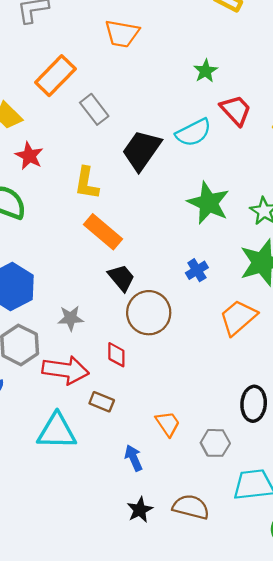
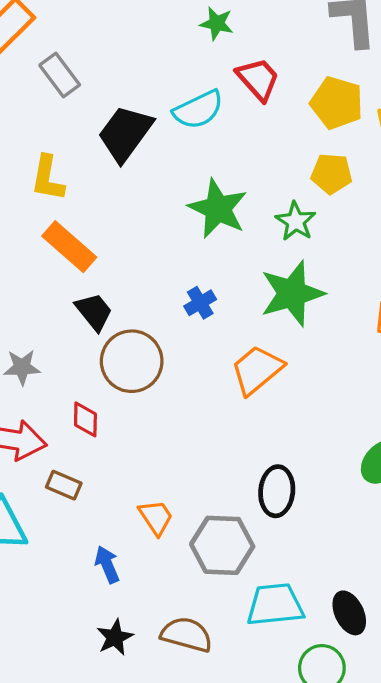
green star: (206, 71) -> (217, 23), turned -30
gray hexagon: (215, 443) -> (222, 545), size x1.5

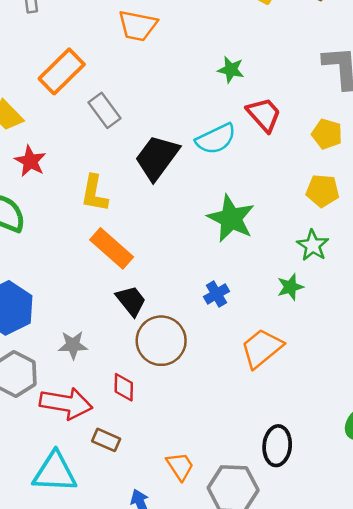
yellow pentagon: (337, 103) -> (327, 134), size x0.7
green star: (296, 221) -> (313, 245), moved
green star: (292, 293) -> (290, 287), size x0.5

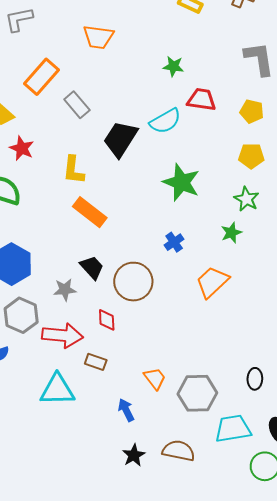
red trapezoid: (264, 115) -> (202, 100), turned -36
black trapezoid: (131, 301) -> (92, 267), moved
black ellipse: (277, 446) -> (255, 379), moved, size x0.7

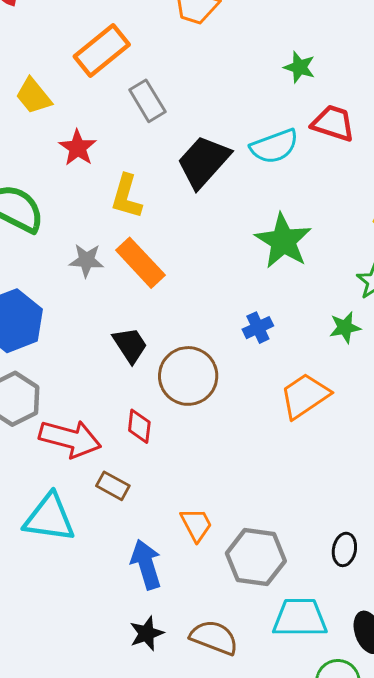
red star: (22, 148) -> (78, 148), moved
gray star: (65, 290) -> (86, 260), moved
blue arrow: (126, 410) -> (146, 564), size x1.4

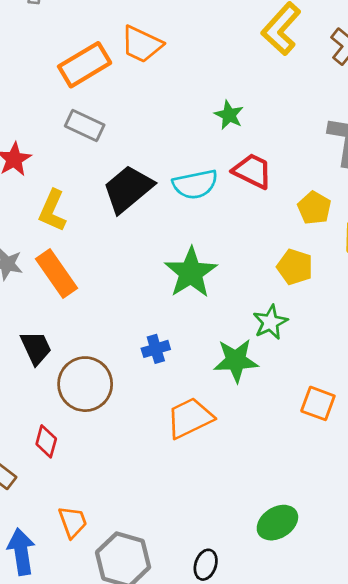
orange rectangle: (102, 51) -> (85, 65), moved
gray rectangle: (147, 101) -> (85, 125), turned -42
green star: (345, 327) -> (236, 360), size x1.5
red diamond: (139, 426) -> (46, 441), moved

